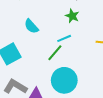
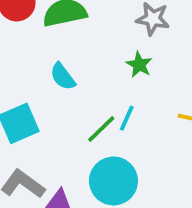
cyan line: (64, 38) -> (127, 118), moved, turned -48

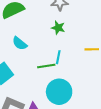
green line: (101, 129) -> (46, 66), turned 48

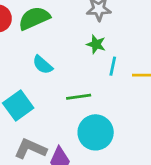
cyan line: (58, 57) -> (113, 66), moved

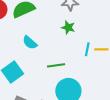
cyan line: (113, 66) -> (87, 49), moved

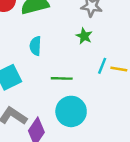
cyan semicircle: (30, 43) -> (35, 46), turned 42

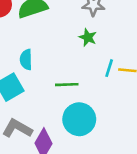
cyan semicircle: (35, 46) -> (26, 60), moved

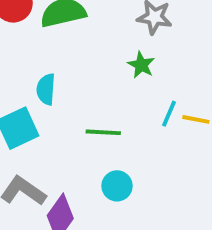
cyan circle: (79, 119) -> (117, 186), size x0.6

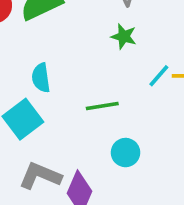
cyan line: (169, 114) -> (159, 76), turned 30

